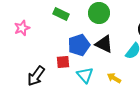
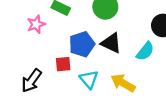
pink star: (22, 28) -> (36, 24), moved
yellow arrow: (114, 78) -> (123, 83), size x1.5

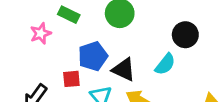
black triangle: (111, 43) -> (124, 70), moved

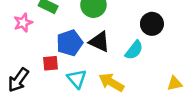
black triangle: (124, 70) -> (99, 42), moved

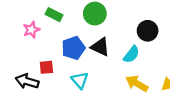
red square: (51, 63) -> (46, 67), moved
black arrow: (18, 80) -> (27, 81), turned 70
yellow arrow: (111, 82) -> (137, 83), moved

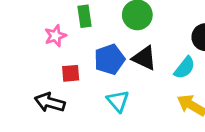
green rectangle: (54, 15) -> (85, 16), turned 56
red square: (46, 67) -> (71, 73), moved

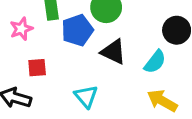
blue pentagon: (110, 59) -> (77, 30), moved

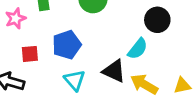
blue pentagon: (77, 30) -> (67, 45), moved
black triangle: (113, 52) -> (114, 71), moved

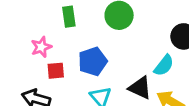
pink star: (15, 19) -> (41, 47), moved

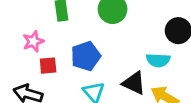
cyan semicircle: (164, 65) -> (158, 60), turned 55

